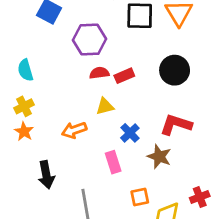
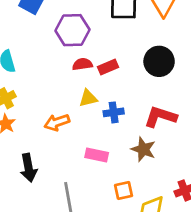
blue cross: (130, 133) -> (114, 112), moved, turned 36
pink rectangle: (113, 162) -> (97, 155), turned -60

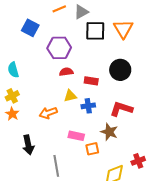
red rectangle: (108, 67) -> (91, 81), moved, turned 32
orange square: (124, 190) -> (92, 149), moved

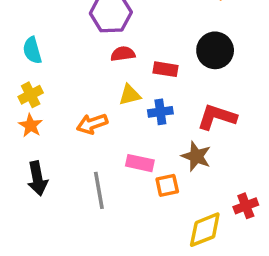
black arrow: (28, 145) -> (37, 178), moved
gray line: (56, 166) -> (99, 190), moved

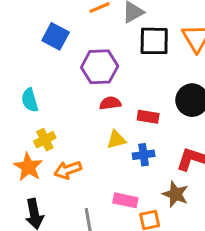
yellow cross: (31, 95) -> (45, 140), moved
orange arrow: (92, 124) -> (68, 170), moved
orange star: (31, 126) -> (28, 167), size x1.4

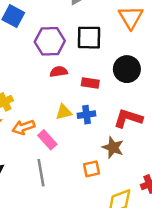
black square: (154, 41) -> (89, 38), moved
yellow triangle: (116, 140) -> (64, 112), moved
pink rectangle: (125, 200) -> (47, 140), moved, turned 36

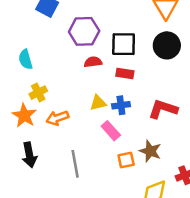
black square: (89, 38) -> (124, 44), moved
black circle: (127, 69) -> (167, 45), moved
pink rectangle: (47, 140) -> (111, 131), moved
brown star: (113, 147) -> (150, 151), moved

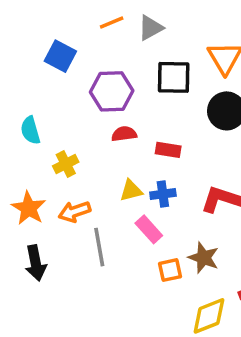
black square: (124, 44) -> (174, 77), moved
yellow cross: (38, 93) -> (66, 164), moved
gray line: (75, 164) -> (99, 247), moved

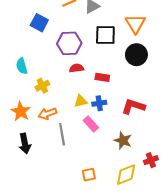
orange square: (170, 270) -> (89, 175), moved

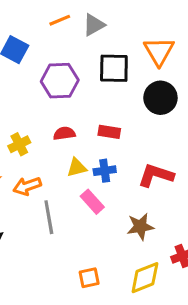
red semicircle: (76, 68) -> (64, 133), moved
brown star: (123, 140) -> (140, 226), turned -30

